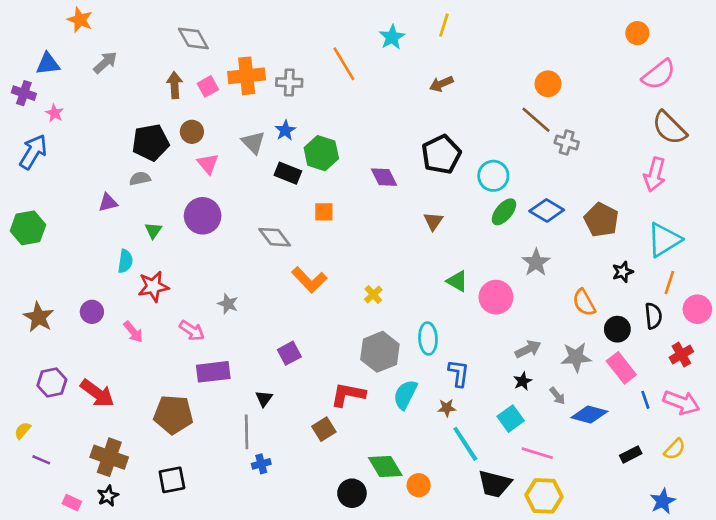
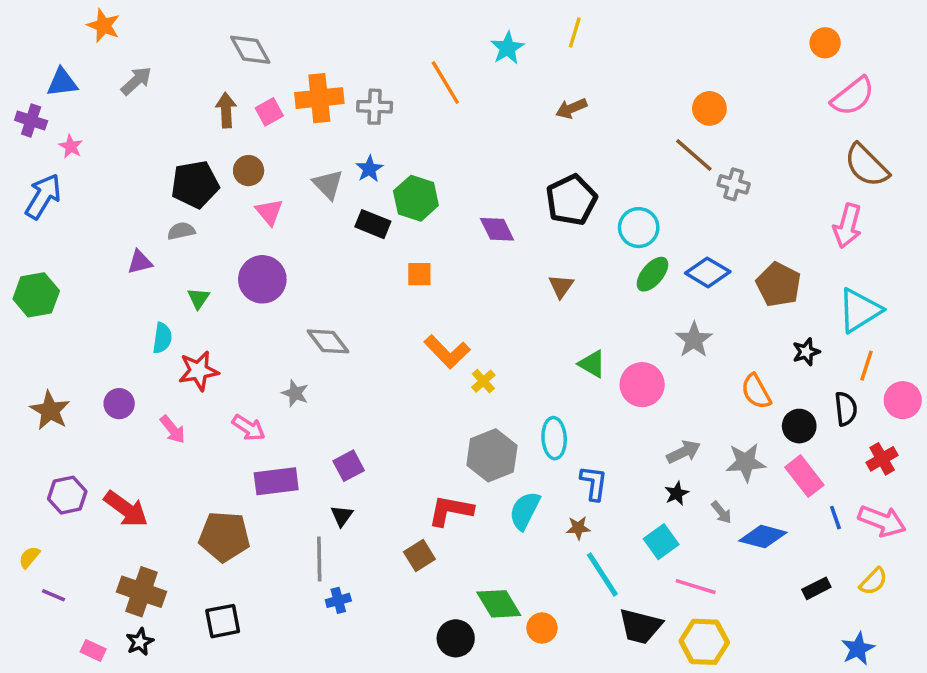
gray diamond: (275, 237) -> (328, 341), moved
orange L-shape: (309, 280) -> (447, 352), moved
purple square: (289, 353) -> (349, 466), moved

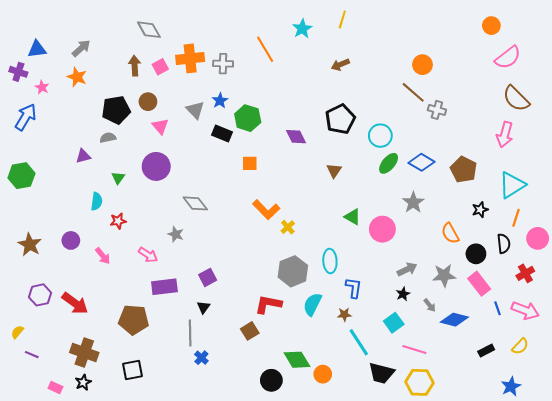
orange star: (104, 26) -> (77, 77), moved
red star: (198, 371) -> (118, 221), size x0.7
blue cross: (338, 600) -> (201, 358), turned -32

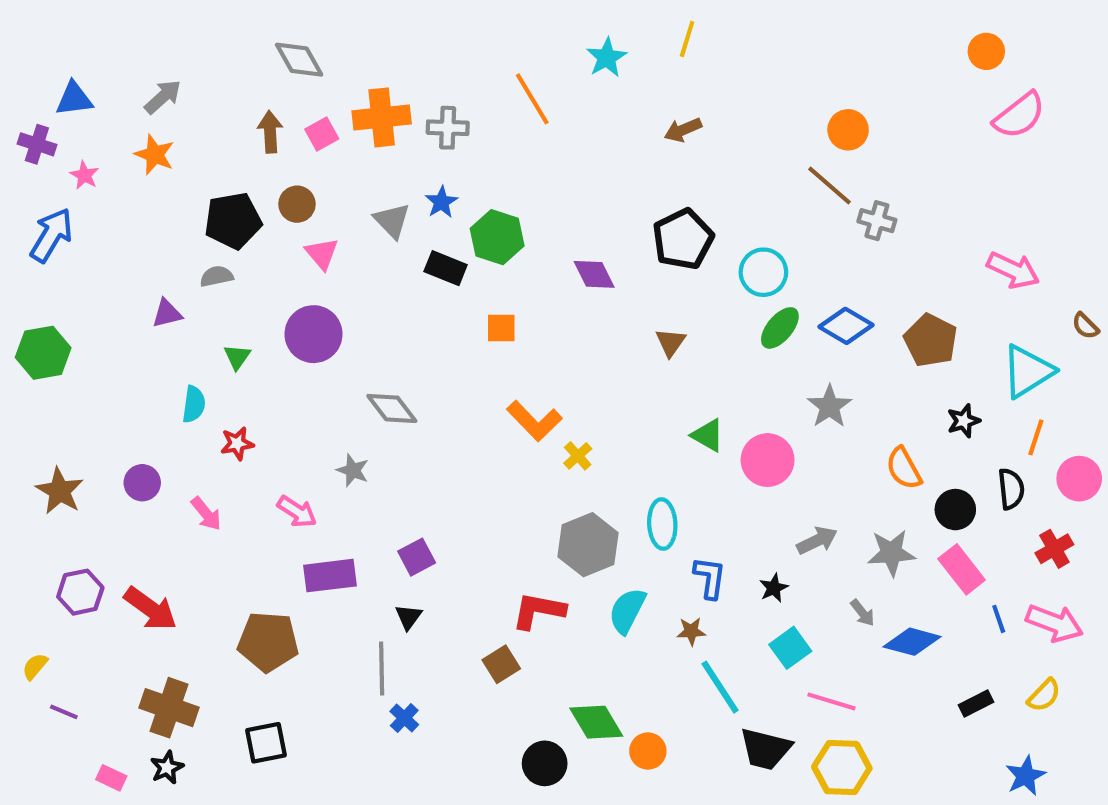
brown semicircle: (516, 99) -> (1085, 326), moved, size x0.5
pink arrow: (505, 135) -> (1013, 270), turned -80
black star: (403, 294) -> (774, 588), moved

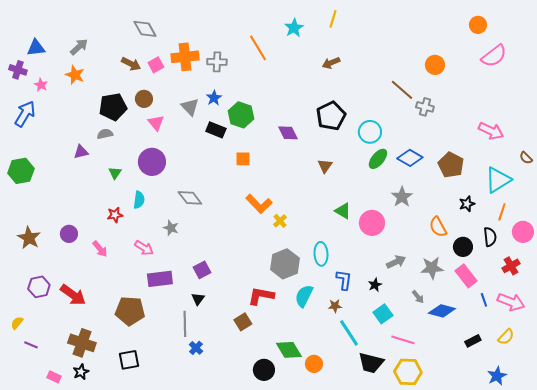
orange circle: (848, 130) -> (435, 65), moved
brown arrow: (270, 132) -> (131, 64), turned 120
cyan semicircle: (194, 404) -> (139, 200), moved

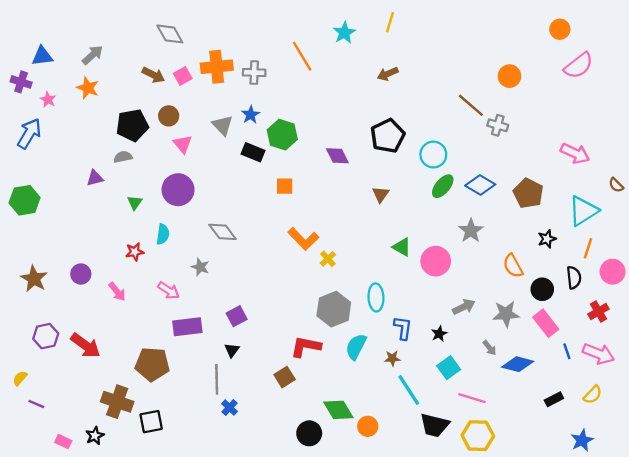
brown cross: (82, 343) -> (117, 402), moved

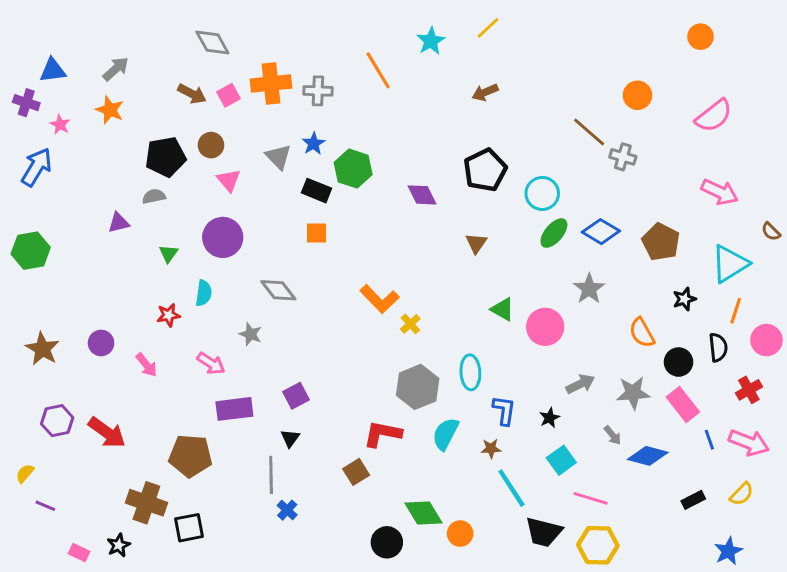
yellow line: (390, 22) -> (488, 28), turned 30
pink semicircle: (579, 66) -> (714, 116), moved
orange square: (285, 186) -> (317, 233), moved

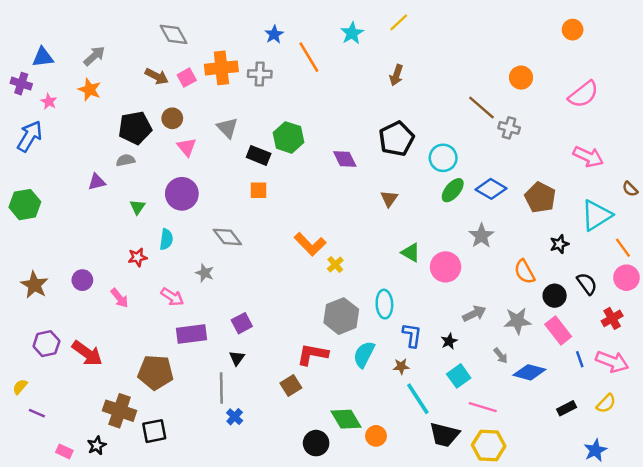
brown arrow: (485, 92) -> (396, 75), turned -48
blue star: (314, 144) -> (274, 34), moved
orange line: (736, 311) -> (623, 248), moved, turned -54
black semicircle: (718, 347) -> (587, 284), turned -30

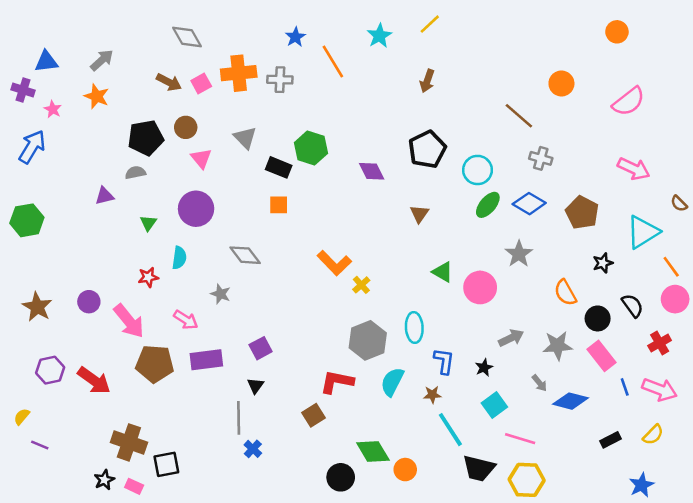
gray cross: (509, 128) -> (541, 158), moved
pink arrow: (120, 298) -> (129, 321), size x1.6
brown pentagon: (155, 372) -> (155, 364), moved
pink rectangle: (64, 451) -> (134, 486), moved

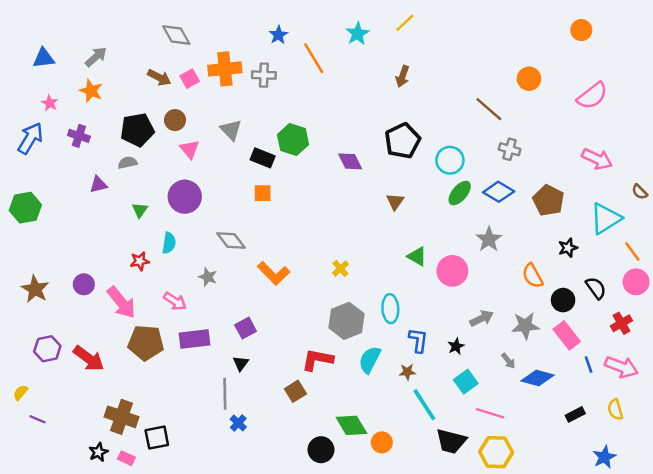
purple cross: (23, 90) -> (79, 136), moved
orange L-shape: (334, 263) -> (274, 273), moved
yellow semicircle: (653, 435) -> (615, 410), turned 120

